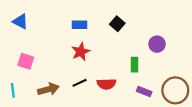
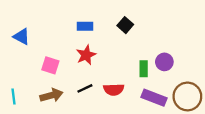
blue triangle: (20, 22) -> (22, 37), moved
purple circle: (157, 44) -> (164, 62), moved
pink square: (26, 61) -> (50, 65), moved
purple rectangle: (144, 91) -> (154, 98), size x1.5

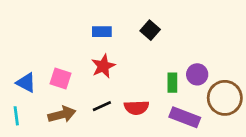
blue triangle: (22, 37) -> (26, 83), moved
brown circle: (187, 96) -> (225, 98), moved

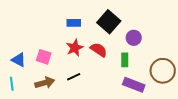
black square: (150, 30) -> (109, 22), size x1.6
purple circle: (197, 74) -> (134, 38), moved
red semicircle: (136, 108) -> (99, 50), moved, turned -144

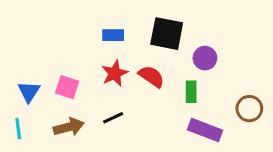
black square: (109, 22) -> (167, 34), turned -30
blue triangle: (19, 60) -> (29, 92), turned 35
brown circle: (163, 71) -> (249, 109), size x0.7

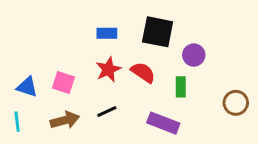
blue triangle: (29, 92) -> (27, 87), turned -45
purple rectangle: (205, 130) -> (163, 123), moved

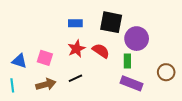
purple circle: (194, 55) -> (137, 39), size x1.5
purple rectangle: (163, 123) -> (131, 83), moved

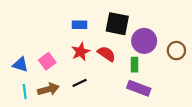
pink square: (45, 58) -> (47, 61), turned 35
brown circle: (166, 72) -> (176, 51), moved
cyan line: (12, 85) -> (25, 91), moved

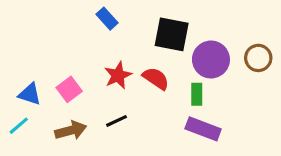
blue rectangle: (80, 25) -> (107, 19), moved, turned 48
brown circle: (176, 51) -> (258, 58), moved
cyan line: (25, 91) -> (19, 126), moved, turned 56

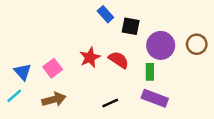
blue rectangle: (107, 19) -> (105, 14), moved
black square: (172, 34) -> (131, 26), size x0.7
blue triangle: (30, 94) -> (23, 72), turned 30
black line: (116, 121) -> (110, 103), moved

